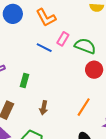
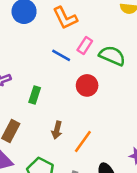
red circle: (94, 70) -> (87, 85), moved
orange line: (84, 107) -> (83, 141), moved

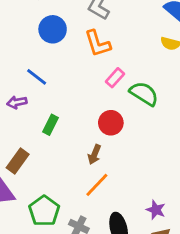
blue line: (61, 55) -> (37, 77), moved
brown arrow: (57, 130) -> (94, 154), moved

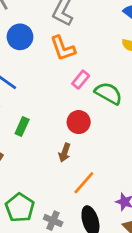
orange line: (97, 185) -> (84, 183), moved

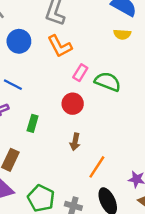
red circle: (79, 122) -> (73, 104), moved

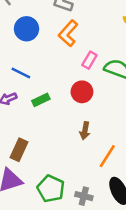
orange L-shape: (60, 46) -> (68, 33), turned 70
green rectangle: (33, 123) -> (41, 100), moved, turned 49

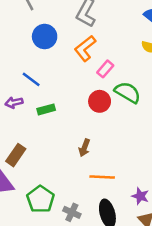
pink rectangle: (89, 60) -> (105, 69), moved
red circle: (82, 92) -> (100, 101), moved
orange line: (107, 156) -> (102, 177), turned 50

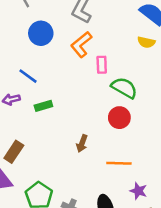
pink rectangle: (105, 69) -> (102, 65), turned -42
red circle: (100, 101) -> (119, 118), moved
orange line: (102, 177) -> (119, 163), moved

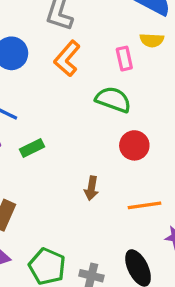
pink rectangle: (102, 65) -> (124, 59), moved
green semicircle: (124, 88) -> (113, 100), moved

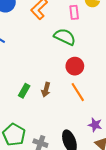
green rectangle: (32, 148) -> (24, 91), moved, turned -40
orange line: (145, 205) -> (78, 92), moved, turned 60

